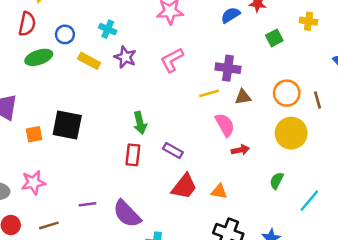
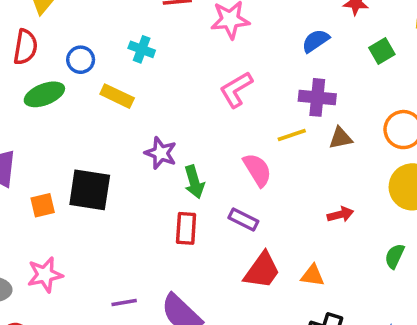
blue semicircle: (231, 15) -> (316, 41), moved
purple star: (125, 57) -> (161, 153), moved
pink semicircle: (225, 125) -> (257, 170), moved

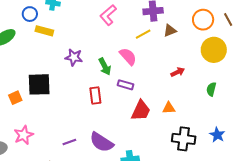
blue circle: (81, 60) -> (30, 14), moved
green arrow: (194, 182) -> (105, 67), moved

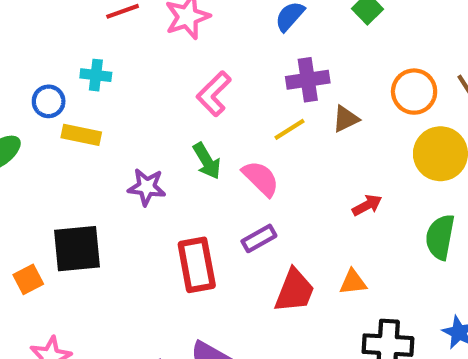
green arrow: (105, 67) -> (207, 161), moved
purple rectangle: (126, 85) -> (259, 238), turned -42
green semicircle: (211, 89) -> (440, 237), size x1.5
red rectangle: (95, 96) -> (197, 265), size x1.4

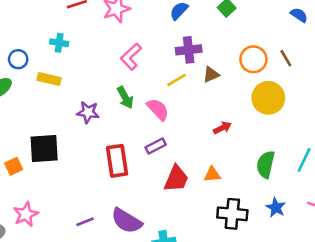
blue circle: (49, 101) -> (18, 59), moved
green semicircle: (440, 237) -> (266, 164), moved

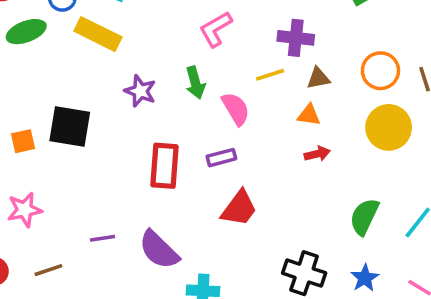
yellow rectangle: (49, 79) -> (98, 34), size x1.4
orange triangle: (212, 175) -> (309, 115), moved

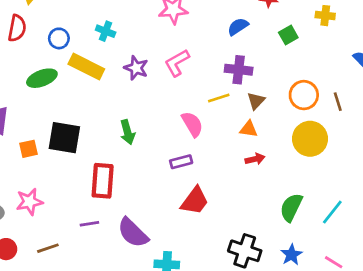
green ellipse: (26, 32) -> (42, 78), moved
brown triangle: (318, 78) -> (256, 101), turned -36
green arrow: (195, 83) -> (127, 132), moved
purple star: (140, 91) -> (136, 68), moved
red rectangle: (165, 166) -> (103, 181), moved

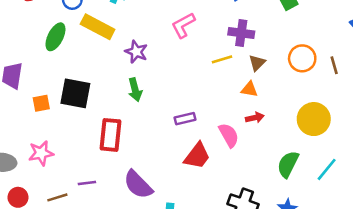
purple star: (136, 68) -> (136, 52), moved
green ellipse: (42, 78) -> (55, 37), turned -44
pink semicircle: (192, 124) -> (229, 135), moved
yellow circle: (310, 139) -> (314, 119), moved
purple line: (89, 224) -> (87, 183), moved

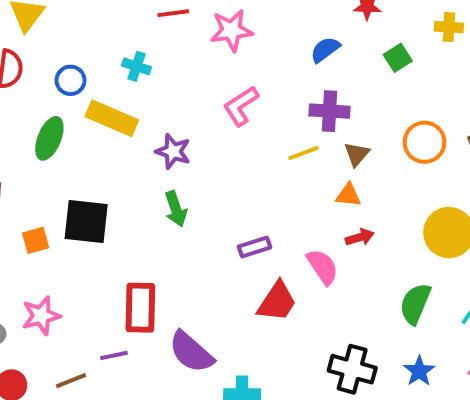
red rectangle: (111, 135) -> (140, 308), moved

